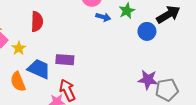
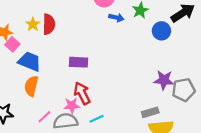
yellow star: (19, 48) -> (33, 24), moved
blue trapezoid: (39, 69) -> (30, 61), moved
orange semicircle: (18, 82) -> (31, 86), turned 36

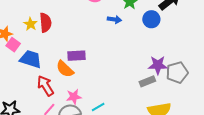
blue arrow: (116, 18) -> (114, 19), moved
orange semicircle: (31, 86) -> (65, 69), moved, turned -54
red arrow: (82, 93) -> (45, 86), moved
gray rectangle: (150, 112) -> (147, 81), moved

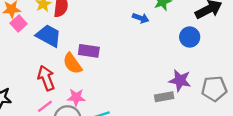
blue circle: (151, 19) -> (190, 37), moved
blue trapezoid: (31, 59) -> (49, 36), moved
gray pentagon: (177, 72) -> (214, 89), moved

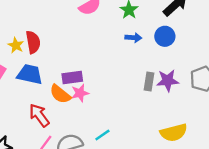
blue arrow: (141, 18) -> (133, 38), moved
pink star: (76, 97) -> (80, 93), moved
gray rectangle: (164, 97) -> (149, 82), moved, turned -54

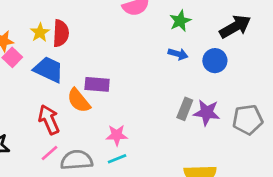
pink star: (80, 93) -> (117, 135), moved

